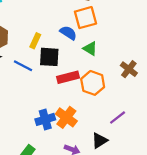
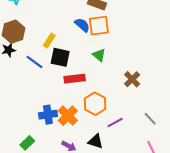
blue semicircle: (68, 33) -> (82, 25), moved
orange hexagon: (93, 83) -> (95, 104), moved
black triangle: (100, 141) -> (95, 141), turned 42

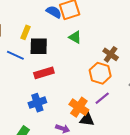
red rectangle: (75, 79) -> (44, 73), moved
orange hexagon: (95, 104) -> (100, 73), moved
orange cross: (68, 116) -> (79, 107), moved

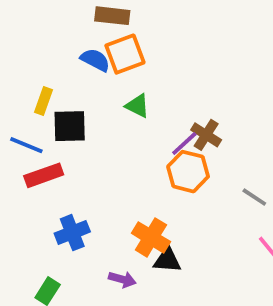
red rectangle: (44, 73) -> (44, 175), moved
purple line: (102, 98) -> (184, 143), moved

